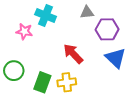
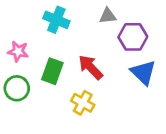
pink star: (24, 31) -> (18, 51), moved
green rectangle: (42, 82) -> (52, 71), moved
yellow cross: (67, 82) -> (83, 103), turned 36

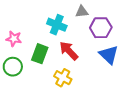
cyan cross: (56, 20) -> (57, 25), moved

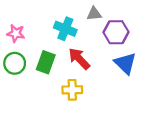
pink star: (14, 39) -> (16, 33), moved
green circle: (13, 67) -> (15, 63), moved
yellow cross: (63, 78) -> (72, 90), turned -30

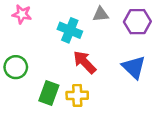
purple hexagon: (116, 32) -> (137, 22), moved
pink star: (16, 33) -> (22, 14), moved
green rectangle: (46, 62) -> (49, 93), moved

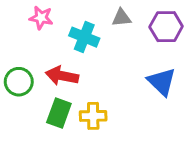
pink star: (22, 14) -> (41, 18), moved
red arrow: (85, 62) -> (62, 76), moved, turned -35

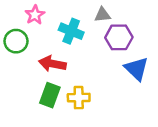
pink star: (41, 18) -> (35, 15), turned 30
purple hexagon: (166, 27) -> (119, 37), moved
green circle: (19, 82) -> (16, 41), moved

